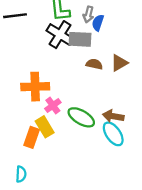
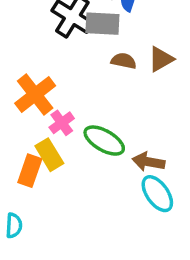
orange cross: (35, 87) -> (35, 95), turned -36
brown arrow: (113, 116) -> (148, 162), moved
cyan ellipse: (113, 134) -> (157, 194), moved

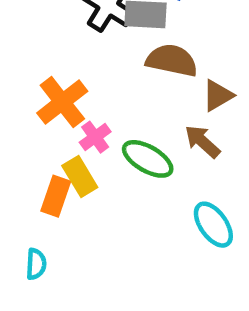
brown triangle: (161, 59) -> (218, 95), moved
brown semicircle: (124, 61) -> (172, 60), size x1.6
brown arrow: (148, 162) -> (202, 141), moved, turned 32

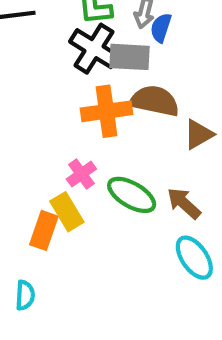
orange cross: (62, 102) -> (107, 111), moved, turned 30
brown arrow: (202, 141) -> (184, 203), moved

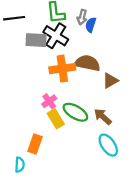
gray rectangle: (130, 57) -> (36, 40), moved
yellow rectangle: (67, 212) -> (56, 119), moved
orange rectangle: (44, 230) -> (35, 144), moved

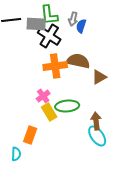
gray rectangle: (36, 40) -> (36, 24), moved
green ellipse: (75, 112) -> (67, 106), turned -35
brown arrow: (103, 117) -> (96, 121), moved, turned 42

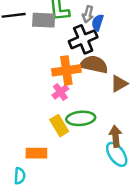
black cross: (49, 36) -> (83, 39), moved, turned 35
pink cross: (43, 96) -> (60, 92), moved
orange rectangle: (30, 135) -> (36, 153), turned 72

